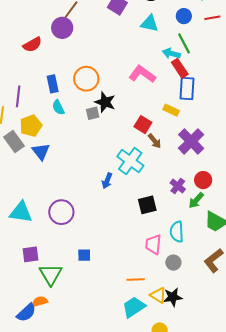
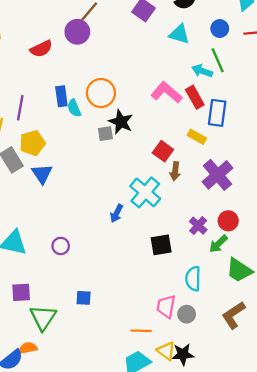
red rectangle: (180, 68) -> (195, 97), moved
cyan semicircle: (58, 107) -> (74, 108), moved
brown arrow: (155, 141) -> (175, 171), turned 42
purple circle: (61, 212) -> (61, 246), size x0.6
pink trapezoid: (153, 244) -> (166, 306), moved

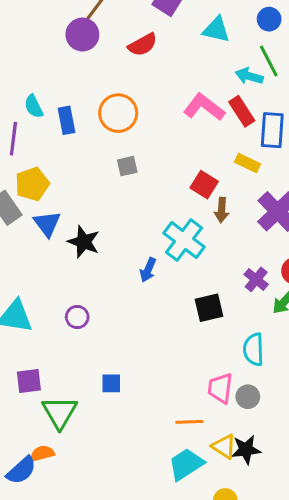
red semicircle: (41, 49) -> (143, 45), moved
cyan semicircle: (74, 108) -> (34, 106), moved
black star: (121, 122) -> (84, 242), moved

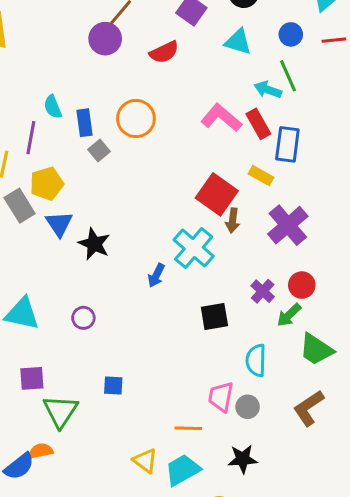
gray square: (127, 166) -> (99, 150), moved, turned -30
red square: (204, 185) -> (217, 194), size x1.5
yellow triangle: (224, 447) -> (145, 461), moved

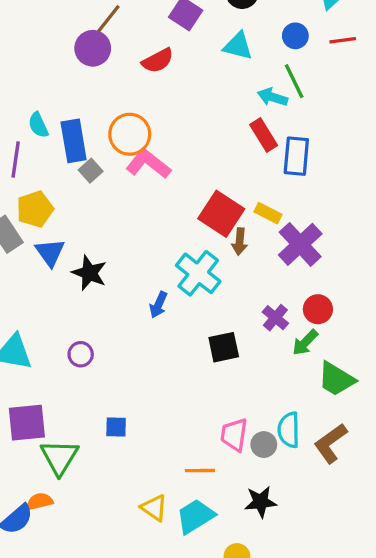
pink L-shape: (221, 118) -> (148, 164), moved
blue rectangle: (84, 123) -> (74, 141), size x1.4
yellow rectangle: (261, 176) -> (268, 213), moved
cyan semicircle: (256, 360) -> (289, 430), moved
purple square: (32, 378) -> (27, 423), size x1.4

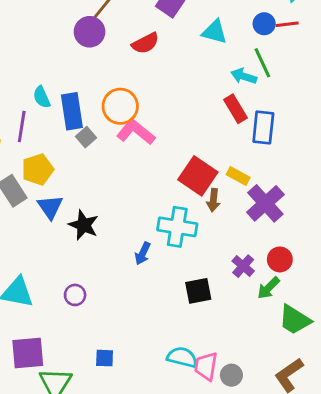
red line: (343, 40) -> (287, 24), moved
cyan cross: (198, 273) -> (177, 227), turned -30
cyan semicircle: (289, 430) -> (182, 357), moved, turned 104

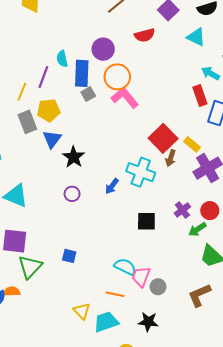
purple circle: (90, 32) -> (103, 49), moved
purple circle: (75, 295) -> (72, 194), moved

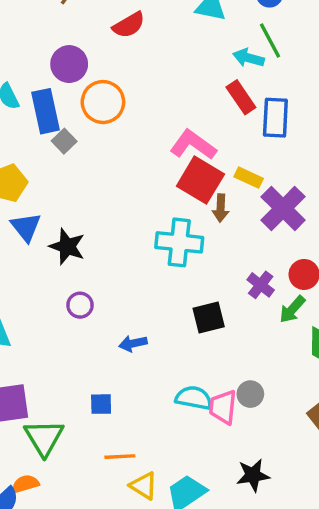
pink L-shape: (125, 98) -> (193, 145), moved
blue arrow: (112, 186) -> (133, 343), moved, turned 56
gray circle: (158, 287) -> (250, 394), moved
orange line: (115, 294) -> (120, 457), moved

